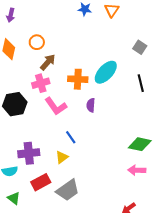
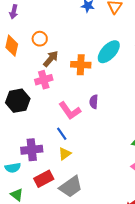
cyan ellipse: (106, 72) -> (109, 52), moved
orange cross: (78, 79) -> (81, 65), moved
pink L-shape: (56, 106) -> (70, 111), moved
blue line: (71, 137) -> (62, 134), moved

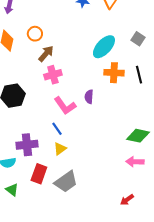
orange cross: (81, 65) -> (114, 73), moved
pink cross: (44, 80) -> (53, 75), moved
red rectangle: (44, 179) -> (39, 174), turned -42

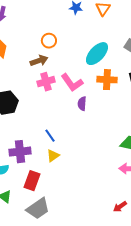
orange circle: (35, 34) -> (49, 41), moved
brown arrow: (46, 54) -> (39, 61), turned 30
pink L-shape: (65, 106) -> (72, 83), moved
gray trapezoid: (66, 182) -> (38, 209), moved

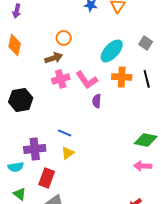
blue line: (50, 136) -> (65, 133), turned -32

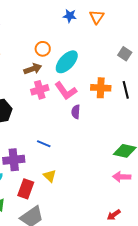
cyan ellipse: (112, 51) -> (67, 62), moved
yellow triangle: (68, 153) -> (50, 176), moved, turned -40

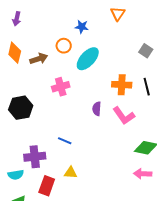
blue star: (70, 16) -> (82, 27), moved
brown arrow: (33, 69) -> (39, 59), moved
pink L-shape: (66, 91) -> (124, 116), moved
yellow triangle: (50, 176) -> (71, 173), turned -40

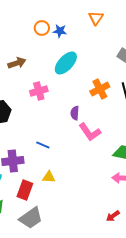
orange circle: (64, 46) -> (42, 28), moved
orange cross: (122, 85) -> (100, 89), turned -30
pink L-shape: (124, 116) -> (90, 132), moved

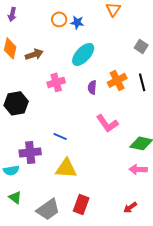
purple semicircle: (75, 113) -> (92, 87), moved
yellow triangle: (49, 177) -> (66, 168), size x1.6
red rectangle: (25, 190) -> (81, 204), moved

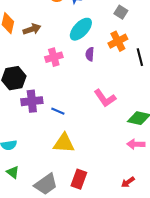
gray square: (141, 46) -> (121, 12), moved
orange cross: (117, 80) -> (118, 41), moved
purple semicircle: (92, 87) -> (90, 54), moved
purple cross: (30, 152) -> (32, 101), moved

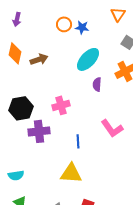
pink cross: (54, 57) -> (61, 105), moved
blue line: (58, 111) -> (78, 141), moved, turned 64

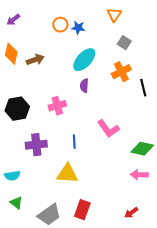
purple arrow: (17, 19) -> (13, 20), turned 40
purple semicircle: (97, 84) -> (84, 86), moved
purple cross: (39, 131) -> (36, 145), moved

